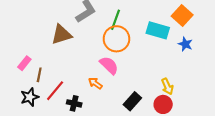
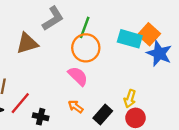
orange square: (182, 16) -> (149, 34), moved
blue star: (185, 44) -> (159, 53), size x1.6
orange arrow: (95, 83) -> (76, 107), moved
yellow arrow: (167, 86) -> (130, 99), moved, turned 42

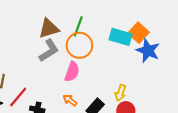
gray L-shape: (53, 18) -> (49, 51), moved
brown triangle: (27, 43) -> (49, 28), moved
pink semicircle: (78, 76) -> (72, 72), turned 66

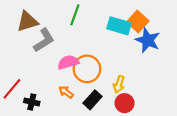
brown triangle: (49, 28) -> (27, 21), moved
orange circle: (79, 45) -> (87, 69), moved
pink semicircle: (72, 72) -> (68, 62), turned -126

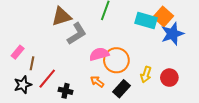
blue star: (148, 40) -> (172, 34), turned 30
red circle: (125, 103) -> (169, 78), moved

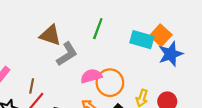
brown triangle: (61, 16) -> (50, 35), turned 35
brown line: (32, 63) -> (32, 86), moved

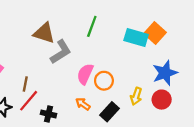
blue star: (171, 54) -> (165, 73), moved
pink semicircle: (91, 76) -> (85, 74), turned -50
orange circle: (110, 83) -> (104, 81), size x0.7

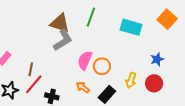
brown triangle: (44, 33) -> (60, 23), moved
orange square: (155, 33) -> (167, 19), moved
blue star: (165, 73) -> (157, 59), size x0.6

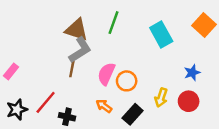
cyan rectangle: (131, 27) -> (161, 34), turned 45
brown line: (31, 69) -> (72, 69), moved

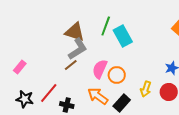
cyan rectangle: (161, 34) -> (123, 36), moved
brown line: (72, 69) -> (71, 65), turned 40
orange arrow: (104, 106) -> (98, 96), size x1.5
black star: (17, 110) -> (25, 99), turned 30

